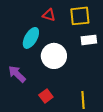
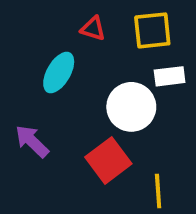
white circle: (54, 56) -> (131, 107), moved
red square: (46, 96) -> (108, 160), moved, size x1.6

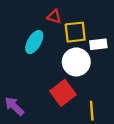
yellow square: (152, 30) -> (75, 32), moved
purple arrow: (32, 141) -> (14, 106), moved

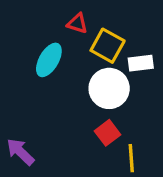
yellow square: (75, 32) -> (108, 46), turned 35
red square: (63, 93) -> (108, 133), moved, size x0.7

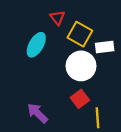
red triangle: (77, 23) -> (57, 18), turned 35
purple arrow: (20, 152) -> (37, 113), moved

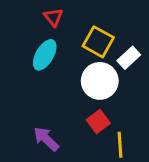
red triangle: (57, 18) -> (53, 17), moved
white rectangle: (105, 47) -> (129, 58), turned -36

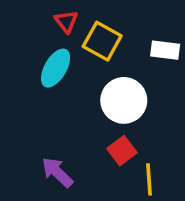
yellow square: (98, 42) -> (102, 41), moved
white rectangle: (129, 58) -> (165, 50), moved, turned 50

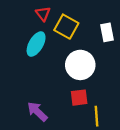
white rectangle: (165, 50) -> (107, 32), turned 72
red square: (122, 151) -> (79, 98), turned 30

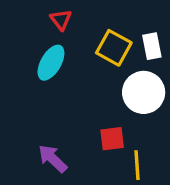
yellow square: (66, 27) -> (114, 48), moved
white circle: (80, 65) -> (144, 92), moved

